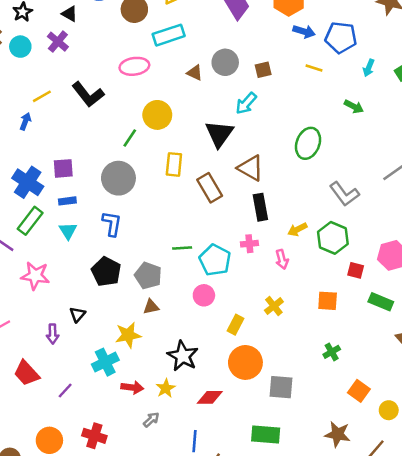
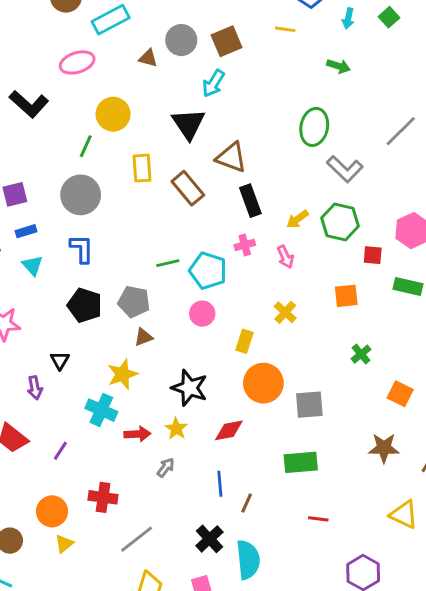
brown square: (263, 70) -> (227, 41), size x1.5
green ellipse: (308, 143) -> (314, 127), moved
cyan cross: (105, 362) -> (101, 410), turned -30

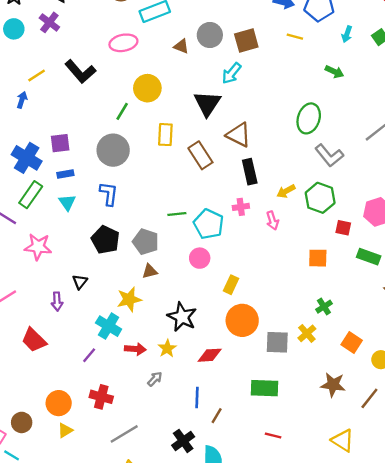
yellow cross: (285, 312) -> (307, 333), moved
purple line: (60, 451) -> (89, 355), moved

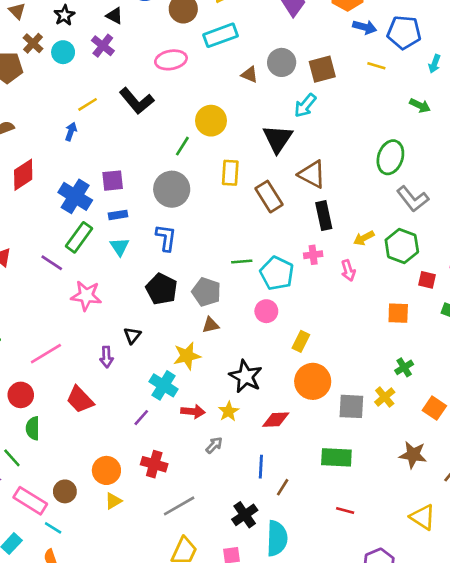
pink ellipse: (123, 43) -> (171, 60), moved

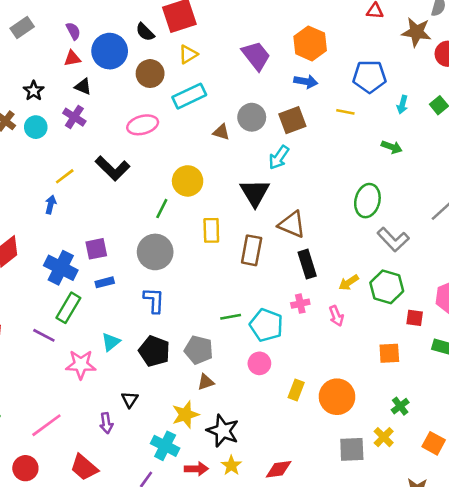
blue arrow: (365, 27) -> (306, 82), moved
brown rectangle: (269, 197) -> (252, 250), turned 48
cyan triangle: (120, 247) -> (111, 342), moved, turned 30
black star: (246, 376) -> (223, 431), moved
orange circle: (313, 381) -> (337, 397), moved

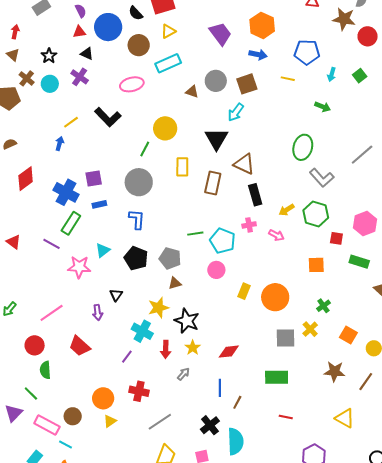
pink arrow: (336, 316) -> (276, 235), turned -42
red arrow: (196, 469) -> (166, 349), turned 90

